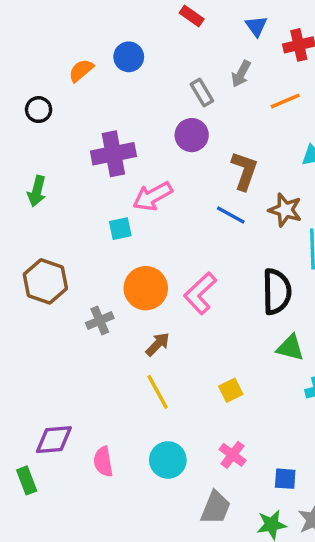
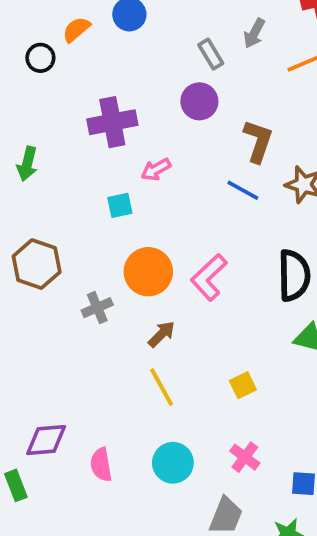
black circle: (39, 110) -> (40, 58), moved
pink arrow: (153, 196) -> (156, 169), size x0.7

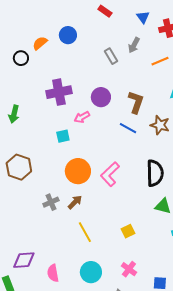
purple circle: (199, 101) -> (101, 97), moved
gray cross: (97, 308) -> (51, 202), moved
brown arrow: (162, 334) -> (75, 202), moved

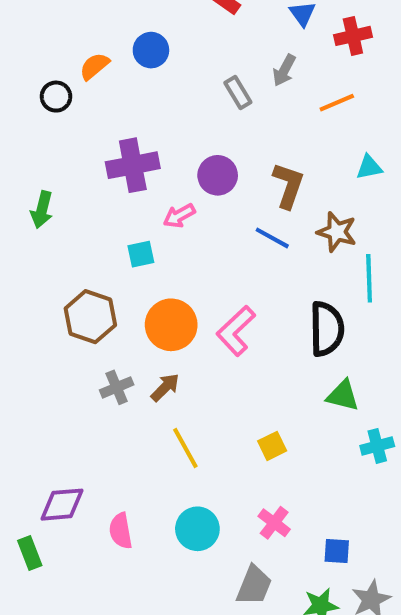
brown hexagon: (19, 167) -> (90, 317), moved

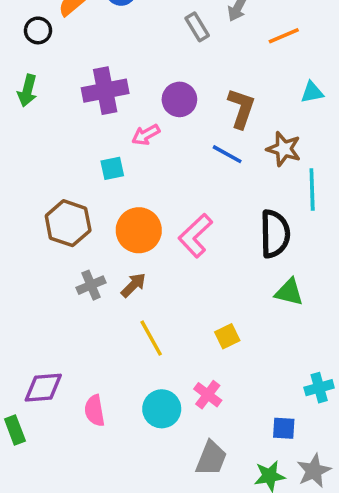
green arrow: (42, 210) -> (27, 91), moved
cyan cross: (377, 446) -> (319, 388), moved
pink cross: (274, 523) -> (208, 395), moved

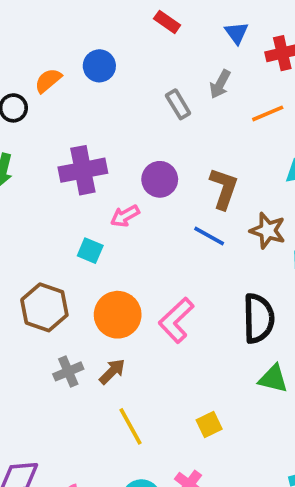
cyan square: (112, 168) -> (90, 251), turned 35

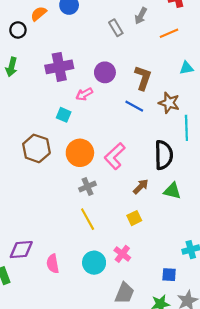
gray cross: (68, 371) -> (88, 187), moved
brown arrow: (112, 371) -> (141, 187), moved

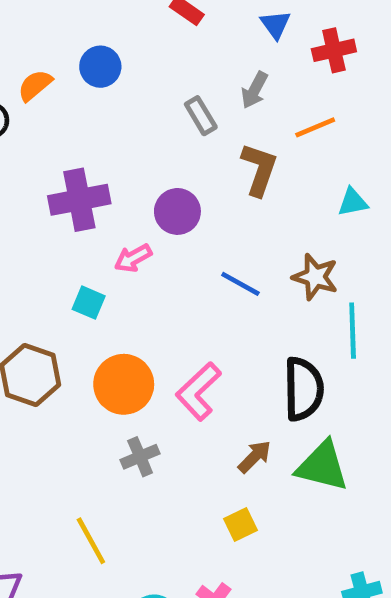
brown L-shape: (143, 78) -> (259, 169), moved
green triangle: (172, 191) -> (322, 466), size x1.4
yellow line: (88, 219) -> (91, 541), moved

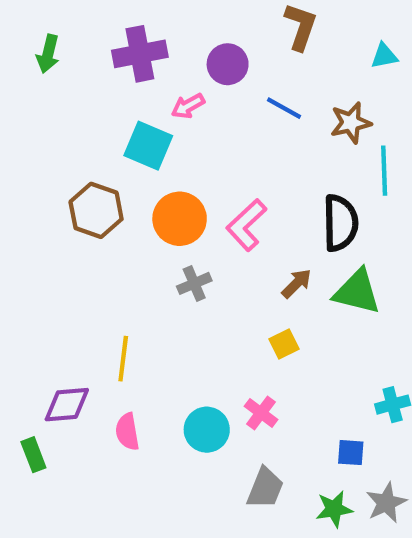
brown star: (315, 277) -> (351, 123), turned -30
blue line: (240, 284) -> (284, 108), moved
cyan square: (89, 303) -> (148, 146), size x1.6
yellow line: (91, 541) -> (123, 359), moved, turned 36

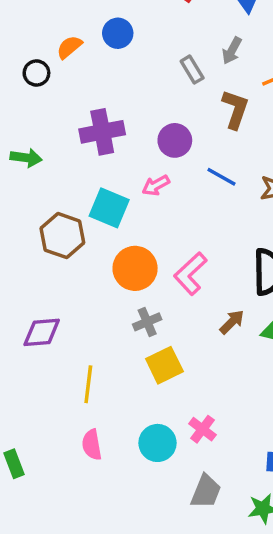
green arrow: (48, 54) -> (26, 158), moved, turned -96
pink arrow: (188, 106) -> (156, 185), moved
brown hexagon: (96, 210) -> (62, 236), moved
yellow square: (284, 344) -> (164, 365), moved, size x1.5
purple diamond: (67, 405) -> (42, 332), moved

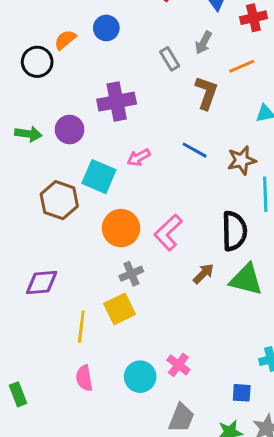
black circle: (36, 73) -> (37, 62), size x1.4
purple cross: (102, 132) -> (117, 102), moved
purple circle: (175, 140) -> (70, 129), moved
yellow square: (164, 365) -> (120, 309), moved

